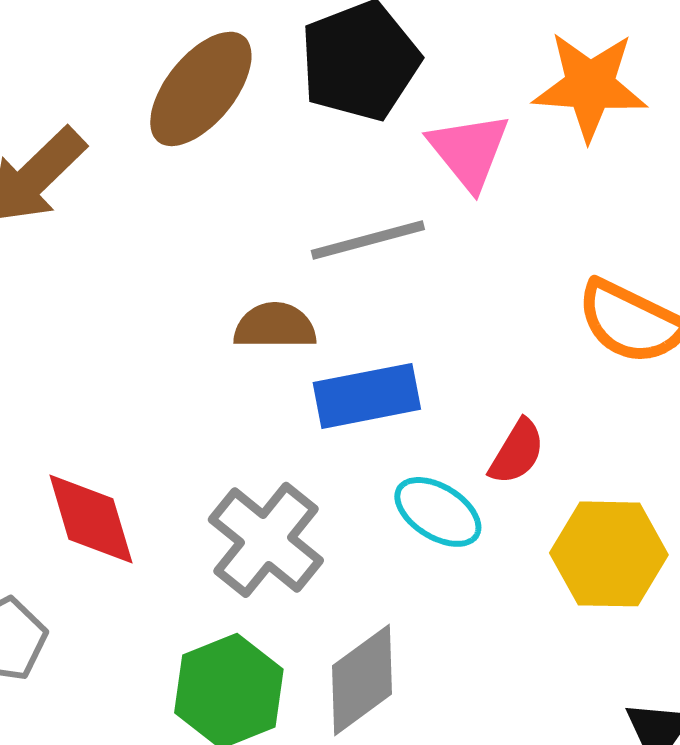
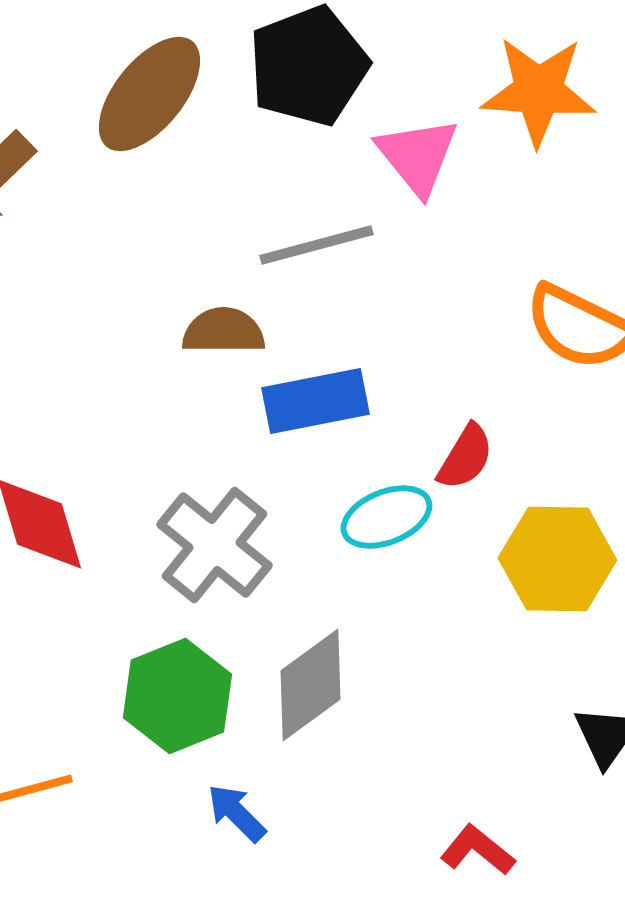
cyan ellipse: (438, 512) -> (386, 517), turned -54

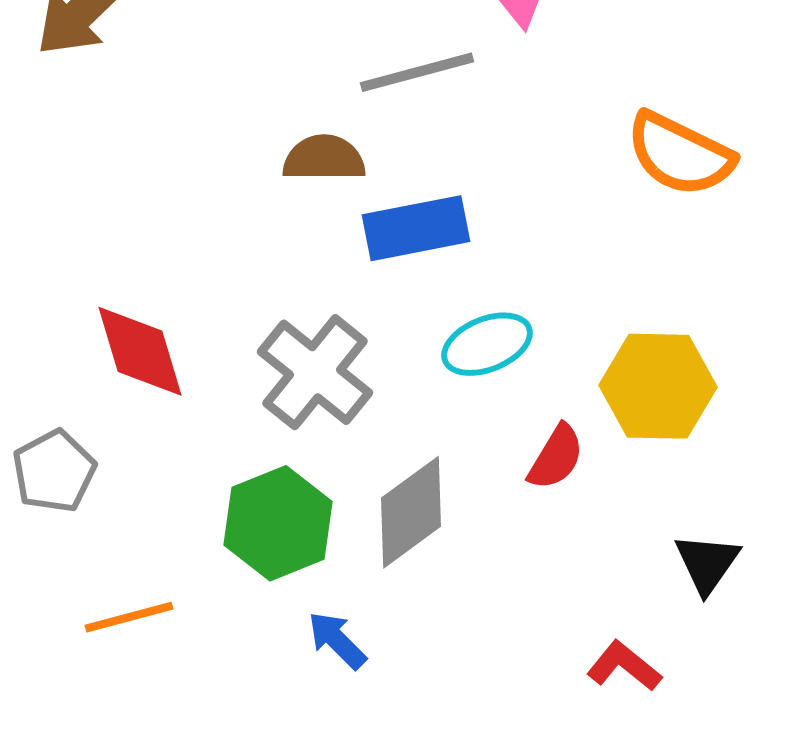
red semicircle: (465, 457) -> (556, 457), moved
red L-shape: (477, 850) -> (624, 666), moved

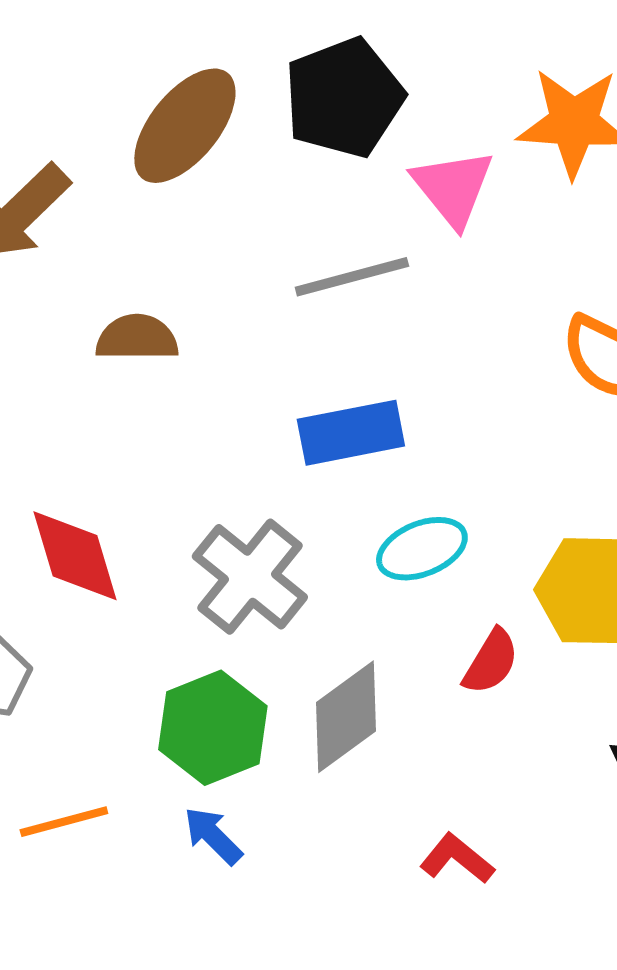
brown semicircle: (324, 158) -> (137, 338), moved
blue arrow: (337, 640) -> (213, 836), moved
red L-shape: (624, 666) -> (457, 859), moved

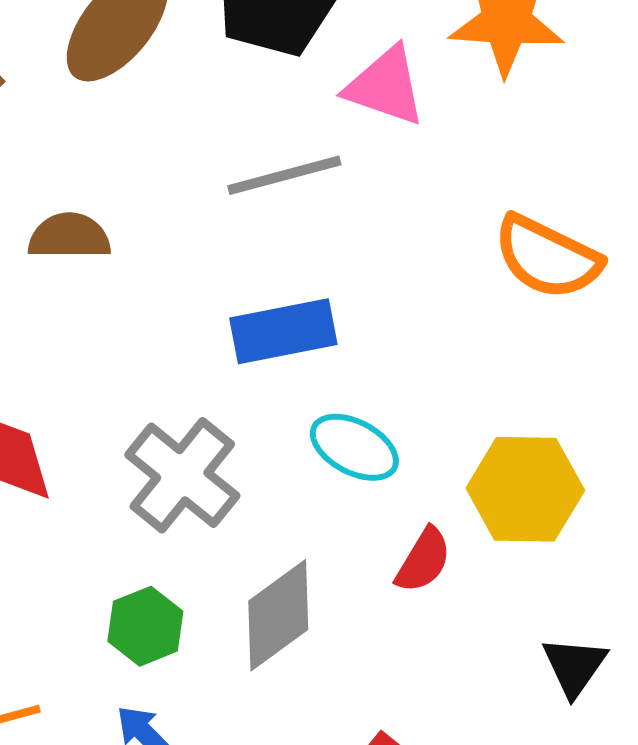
pink triangle: (453, 188) -> (385, 86), turned -32
cyan ellipse: (422, 549) -> (354, 447), turned 50
green hexagon: (213, 728) -> (145, 626), size x0.7

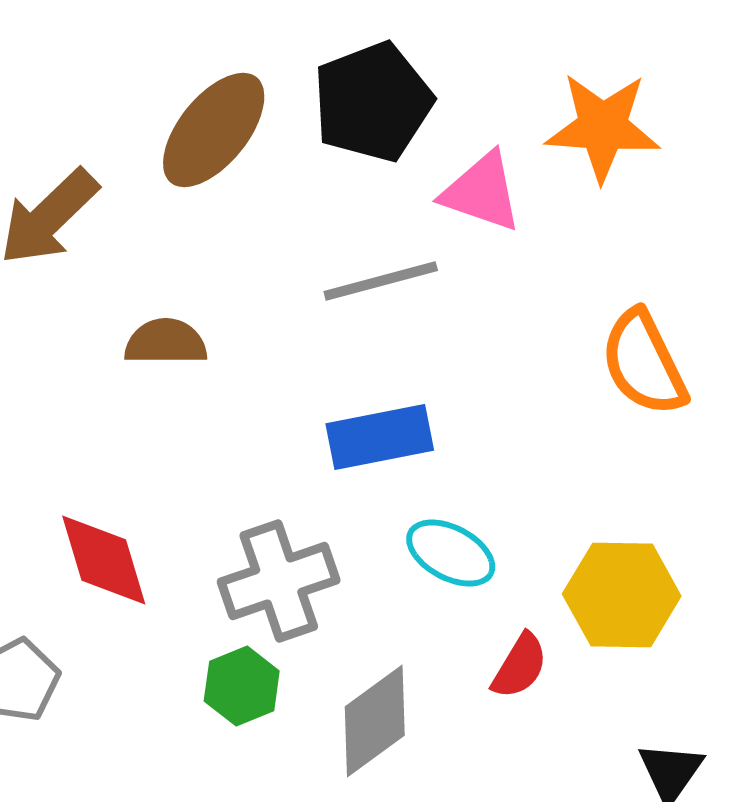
orange semicircle: (547, 257) -> (644, 363), turned 38
gray cross: (182, 475) -> (279, 581), turned 32
green hexagon: (145, 626) -> (242, 686), moved

